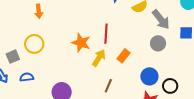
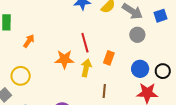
orange arrow: (39, 11) -> (29, 41), moved, turned -120

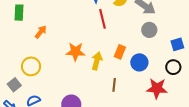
blue square: (160, 16) -> (177, 44), moved
red line: (85, 43) -> (102, 19), moved
blue circle: (140, 69) -> (139, 62), moved

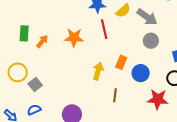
green rectangle: (19, 13) -> (24, 33), moved
orange star: (75, 52) -> (74, 38), moved
yellow circle: (31, 66) -> (18, 72), moved
gray square: (14, 85) -> (35, 84), moved

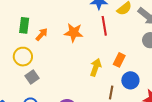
yellow circle: (18, 72) -> (23, 57), moved
blue circle: (141, 73) -> (130, 80), moved

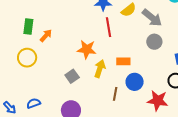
orange star: (74, 33) -> (87, 49), moved
orange rectangle: (119, 60) -> (123, 61), turned 64
gray square: (32, 77) -> (72, 76), moved

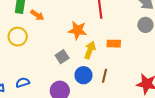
orange arrow: (46, 36) -> (37, 15), turned 80
blue circle: (135, 82) -> (83, 75), moved

